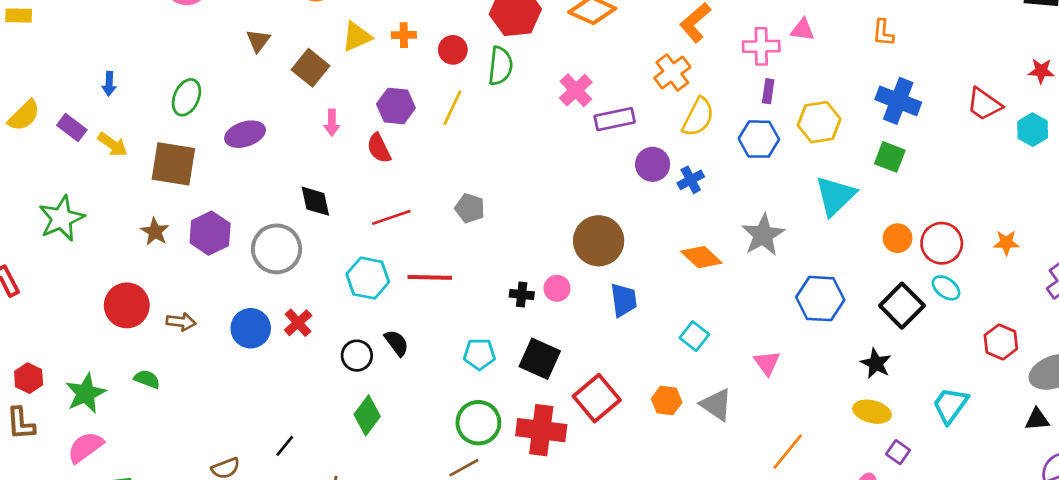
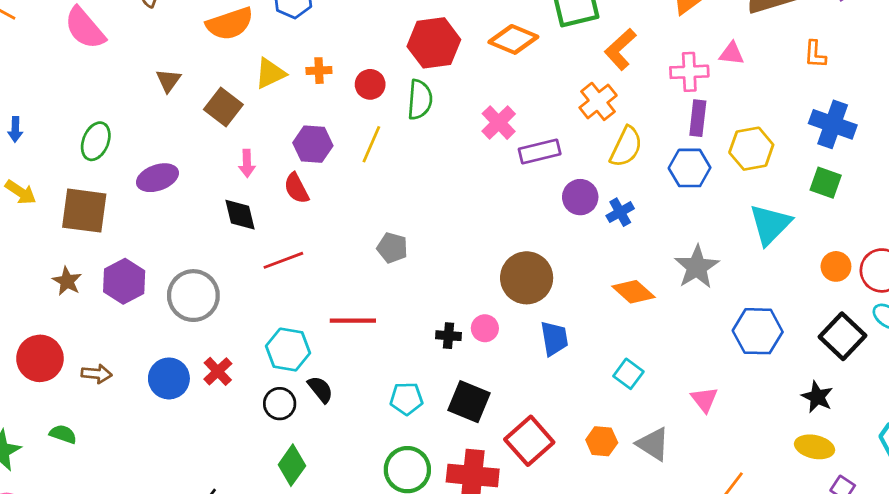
purple rectangle: (768, 91) -> (698, 118), size x1.4
black diamond: (315, 201) -> (240, 215), moved
red line: (391, 217) -> (283, 260), moved
cyan hexagon: (368, 278) -> (288, 350), moved

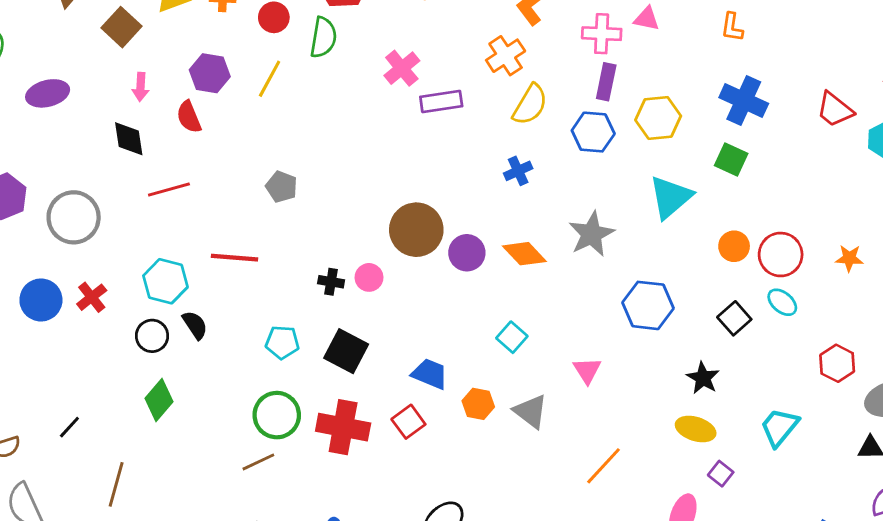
purple circle: (580, 197) -> (467, 253), moved
black square: (842, 336) -> (734, 318), size x0.7
blue trapezoid: (554, 338) -> (430, 374), moved, turned -63
red square: (529, 441) -> (408, 422), moved, size x0.7

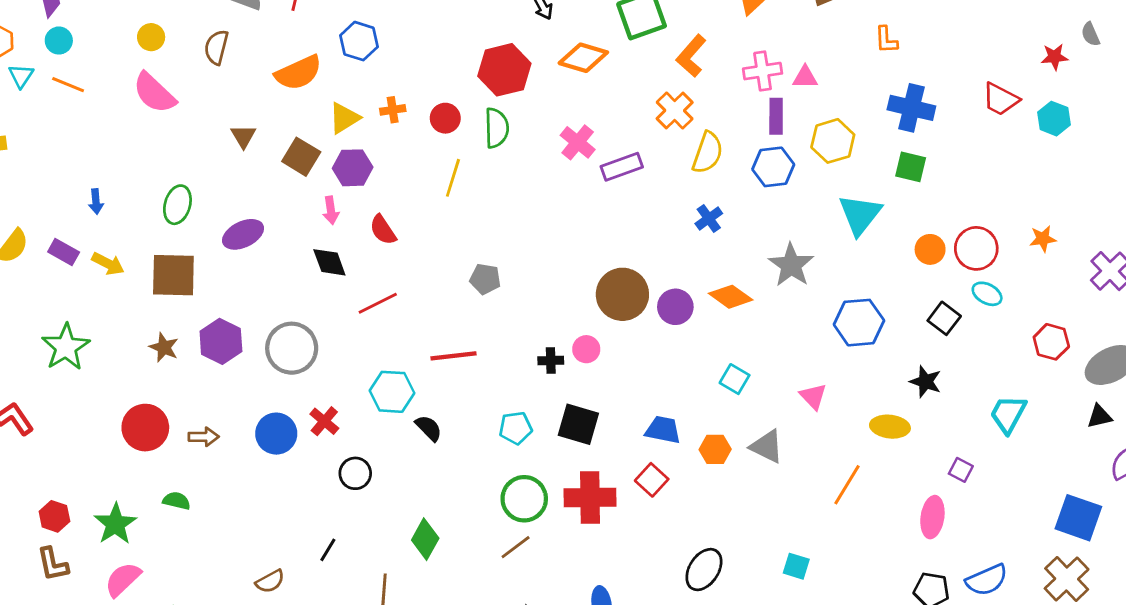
pink triangle: (647, 19) -> (805, 77), moved
purple hexagon: (210, 73) -> (353, 168), moved
black circle: (152, 336) -> (355, 473), moved
green diamond: (159, 400) -> (425, 539), moved
yellow ellipse: (696, 429) -> (890, 427), moved

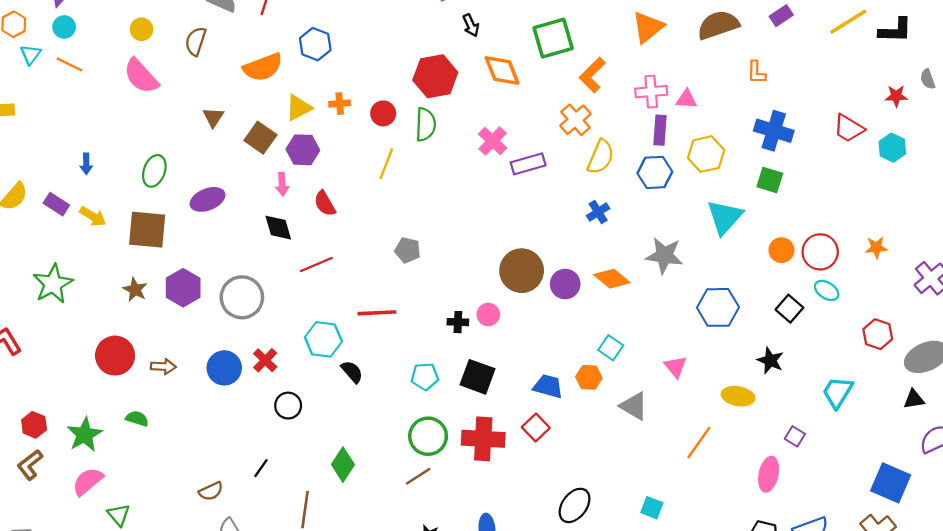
orange diamond: (583, 58) -> (502, 71), turned 48
gray star: (791, 265) -> (664, 256), turned -30
orange hexagon: (715, 449) -> (589, 377), moved
brown L-shape: (53, 564) -> (30, 465), turned 60

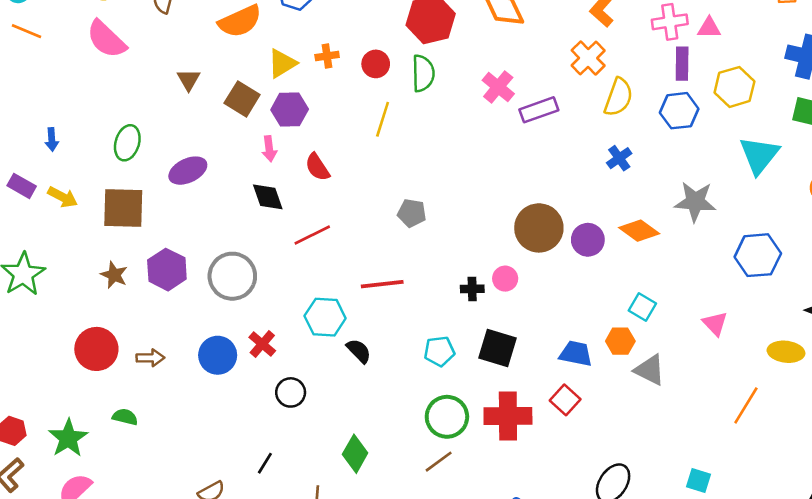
gray triangle: (634, 406) -> (650, 370), moved

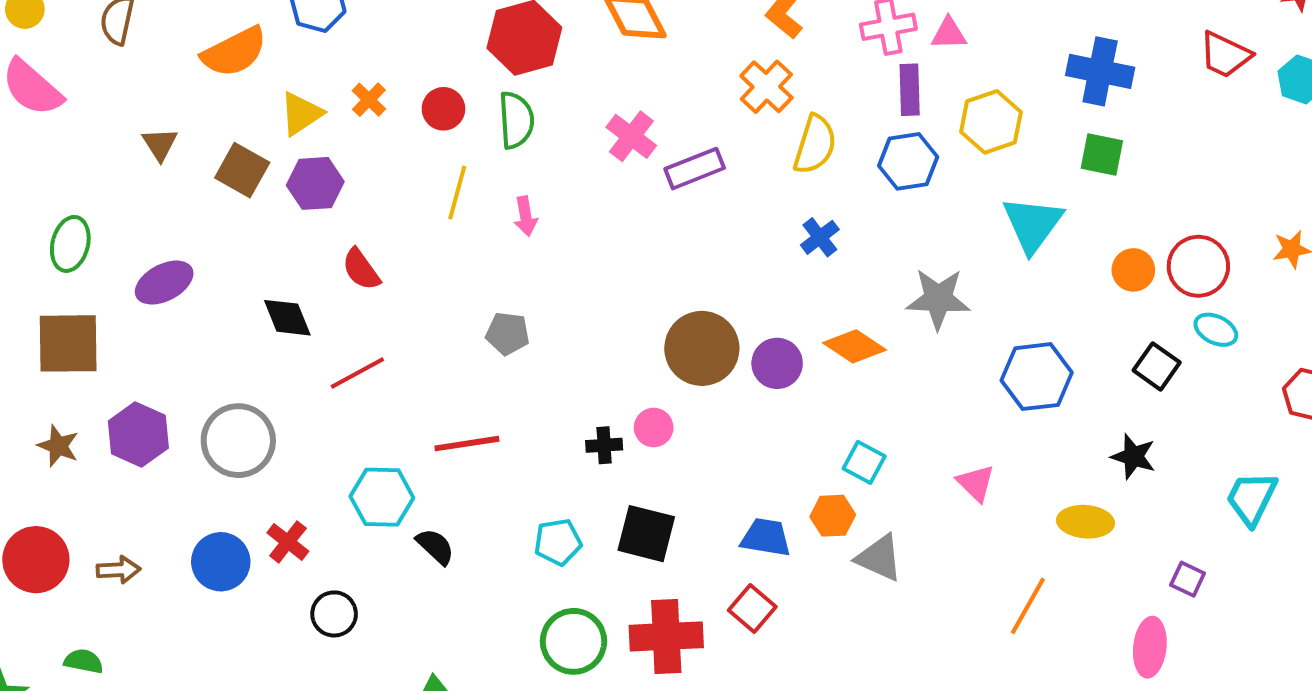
orange cross: (327, 56) -> (369, 100), turned -35
pink arrow: (269, 149) -> (526, 216), moved

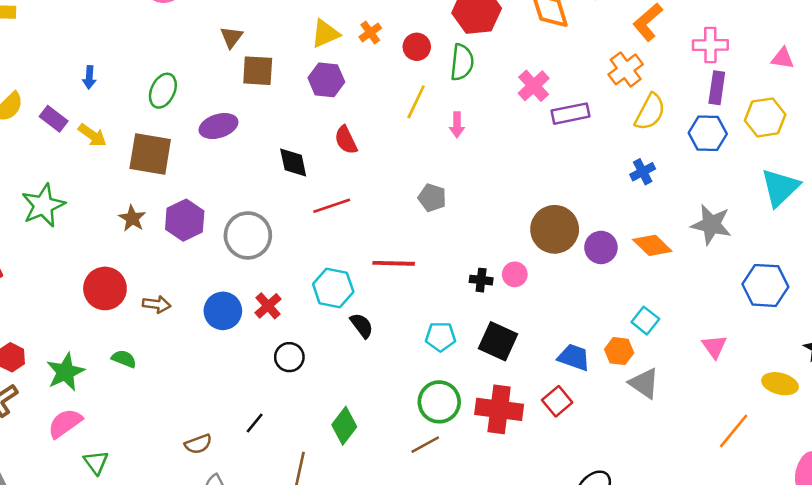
pink triangle: (949, 34) -> (783, 58), moved
brown square: (242, 170) -> (258, 71), moved, turned -36

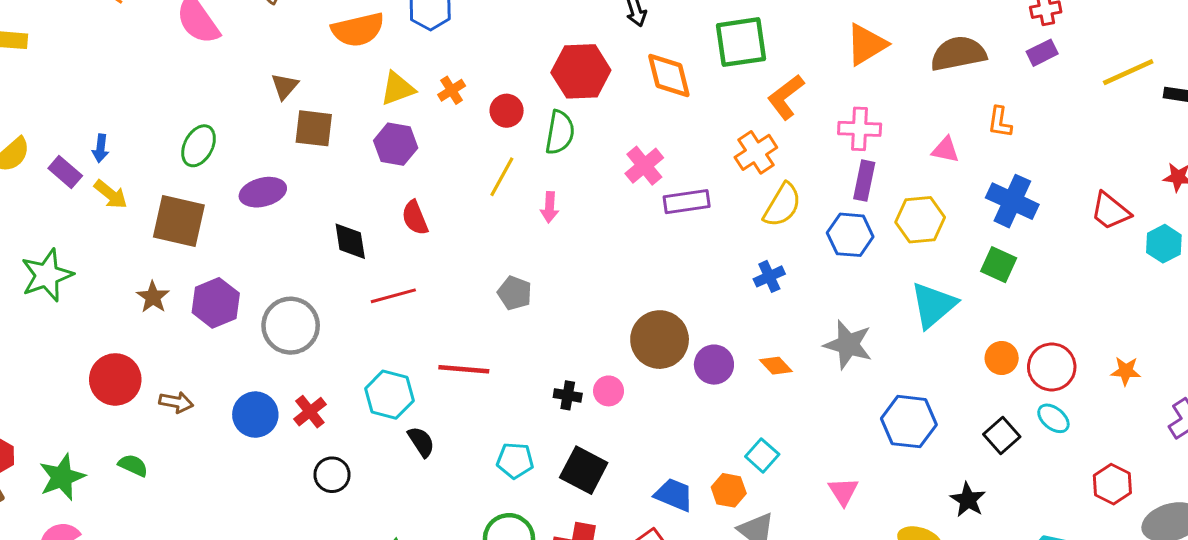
blue arrow: (89, 77) -> (101, 148), moved
orange diamond: (652, 245) -> (776, 366), size x0.7

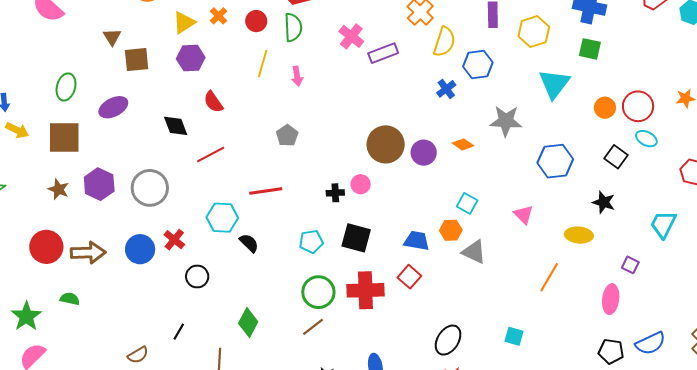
blue hexagon: (850, 235) -> (478, 65), moved
gray pentagon: (515, 293) -> (287, 136), turned 30
brown arrow: (176, 402) -> (88, 253), size x1.6

